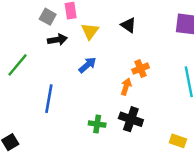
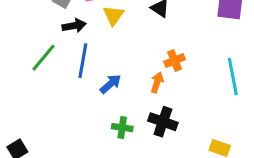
green line: (18, 65) -> (44, 58), moved
blue arrow: (87, 65) -> (111, 84), moved
blue line: (49, 99) -> (83, 61), moved

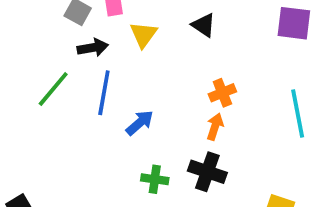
orange arrow: (157, 82) -> (215, 127), moved

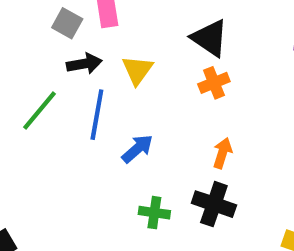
black triangle: (204, 25) -> (210, 38), size x1.4
yellow triangle: (143, 34) -> (137, 70), moved
orange cross: (222, 93) -> (214, 83), moved

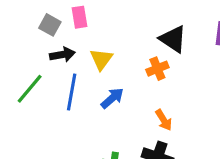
black triangle: (210, 38) -> (173, 39), moved
blue arrow: (137, 149) -> (112, 98), moved
orange arrow: (222, 153) -> (164, 120), turned 130

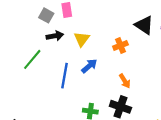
black triangle: (173, 39) -> (144, 25), moved
blue line: (72, 92) -> (65, 76), moved

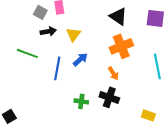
black triangle: (144, 25) -> (118, 16), moved
orange cross: (120, 46) -> (121, 46), moved, size x1.6
green line: (32, 59) -> (27, 53), turned 70

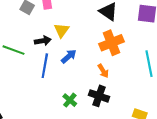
black arrow: (48, 31) -> (43, 41), moved
green cross: (81, 101) -> (70, 100), turned 32

